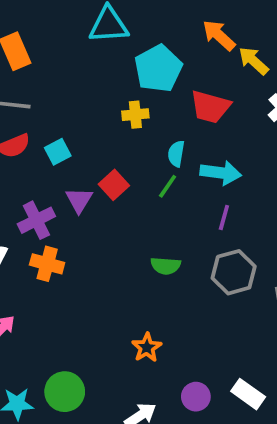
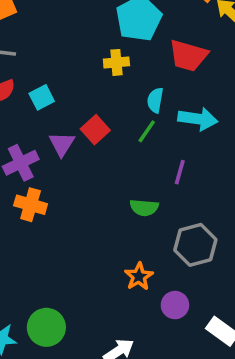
purple line: (224, 218) -> (180, 172), moved
gray hexagon: (234, 272) -> (195, 245), moved
orange star: (147, 347) -> (139, 276), moved
purple circle: (196, 397) -> (175, 305), moved

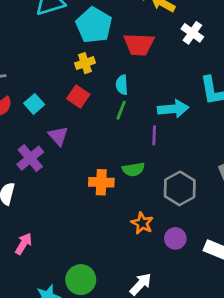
cyan arrow: (198, 119) -> (173, 109), moved
red square: (95, 130) -> (78, 96), moved
orange cross: (31, 205) -> (101, 182), moved

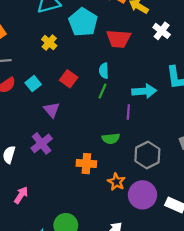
yellow cross: (85, 63) -> (49, 43), moved, turned -32
purple cross: (30, 158) -> (42, 143), moved
orange cross: (101, 182) -> (86, 164), moved
purple circle: (175, 238) -> (142, 195), size x1.6

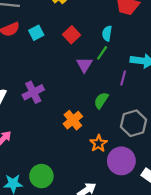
purple triangle: (52, 110) -> (84, 65), moved
green semicircle: (111, 139) -> (101, 100), turned 119
orange cross: (86, 164) -> (73, 120), turned 36

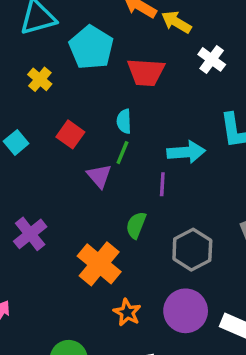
orange cross: (73, 120) -> (99, 264), size x1.4
orange star: (99, 143) -> (127, 312), moved

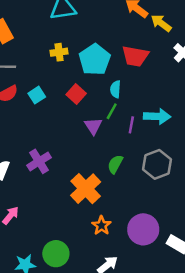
cyan pentagon: (91, 48) -> (95, 60), moved
yellow cross: (40, 79) -> (59, 52), turned 35
purple line: (162, 184) -> (131, 125), moved
gray hexagon: (192, 250) -> (157, 164), moved

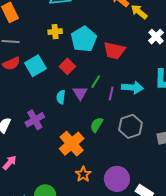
red trapezoid: (135, 56) -> (114, 51), moved
cyan semicircle: (115, 89) -> (61, 97), moved
cyan square: (37, 95) -> (35, 66), size x1.5

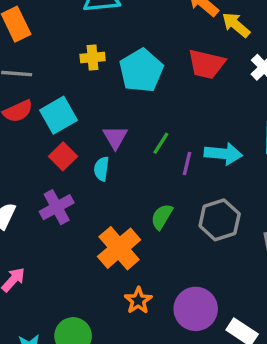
red trapezoid: (114, 51) -> (206, 64), moved
red square: (67, 66) -> (63, 156), moved
purple triangle: (80, 93) -> (115, 137), moved

